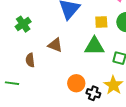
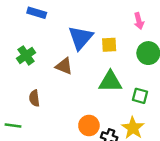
yellow square: (101, 22) -> (109, 45), moved
brown triangle: (55, 45) -> (64, 66), moved

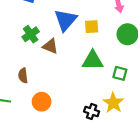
green cross: (26, 55) -> (31, 34), moved
orange circle: (89, 126) -> (42, 102), moved

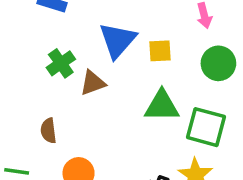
brown triangle: (50, 46) -> (93, 83), turned -42
green square: (120, 73) -> (206, 127), size x1.6

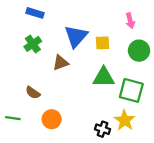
green cross: (61, 63) -> (33, 44), moved
brown semicircle: (48, 131) -> (33, 93), turned -48

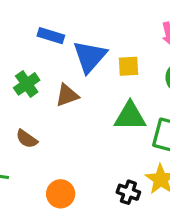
blue rectangle: (35, 13) -> (51, 36), moved
green cross: (33, 44) -> (27, 84), moved
orange circle: (52, 119) -> (61, 194), moved

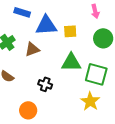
blue triangle: (90, 57) -> (46, 25), turned 45
black cross: (128, 192) -> (45, 84), moved

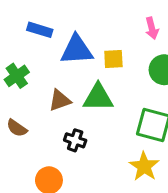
brown triangle: (32, 49) -> (60, 100), moved
green triangle: (71, 62) -> (98, 97), moved

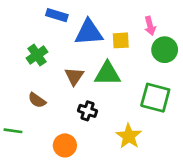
pink arrow: (152, 28) -> (150, 26), moved
brown triangle: (60, 100) -> (74, 76), turned -36
yellow star: (144, 166) -> (129, 136), moved

